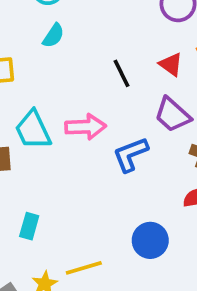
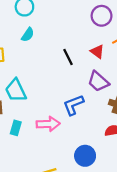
pink arrow: (85, 127) -> (48, 124), moved
cyan rectangle: (29, 226) -> (16, 128), moved

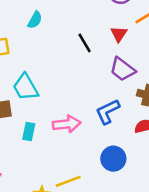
red triangle: (97, 52) -> (119, 34), turned 32
blue L-shape: (73, 105) -> (108, 112), moved

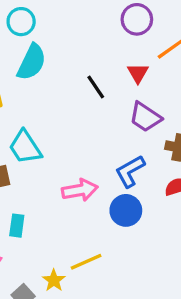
cyan semicircle: (35, 20) -> (32, 62), size x1.6
cyan rectangle: (29, 131) -> (17, 226), moved
blue circle: (113, 159) -> (126, 210), moved

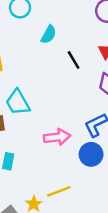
cyan semicircle: (32, 62) -> (49, 34), moved, size x0.7

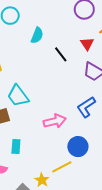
blue circle: (91, 154) -> (78, 147), moved

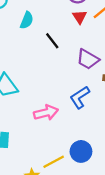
red triangle: (87, 44) -> (80, 17), moved
blue circle: (78, 147) -> (81, 151), moved

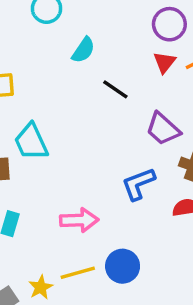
black line: (52, 41) -> (115, 89), turned -30
pink arrow: (46, 113) -> (79, 220), moved

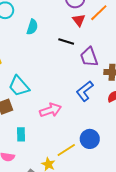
black line: (115, 89) -> (66, 42), moved
purple trapezoid: (163, 129) -> (89, 57), turned 45
pink arrow: (79, 220) -> (50, 110), moved

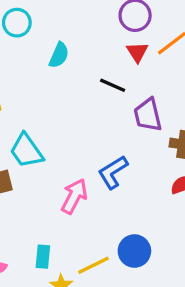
blue L-shape: (85, 91) -> (113, 172), moved
pink arrow: (50, 110) -> (74, 196), turned -50
cyan rectangle: (21, 134) -> (43, 257), moved

